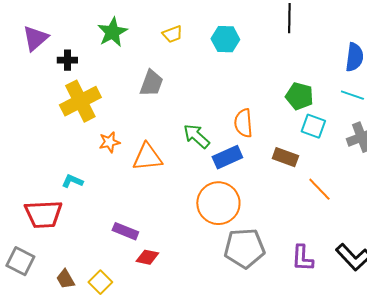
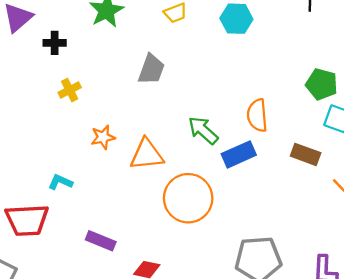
yellow cross: (80, 101) -> (70, 90), size x0.5
orange circle: (218, 203) -> (188, 198), moved
purple rectangle: (125, 231) -> (101, 241), moved

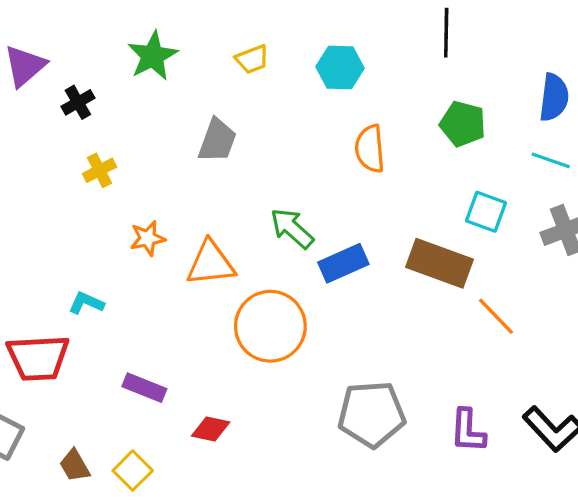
black cross: (55, 43) -> (78, 102), turned -30
green pentagon: (322, 84) -> (463, 124), moved
orange semicircle: (257, 115) -> (370, 149), moved
brown rectangle: (306, 154) -> (440, 263), size x1.5

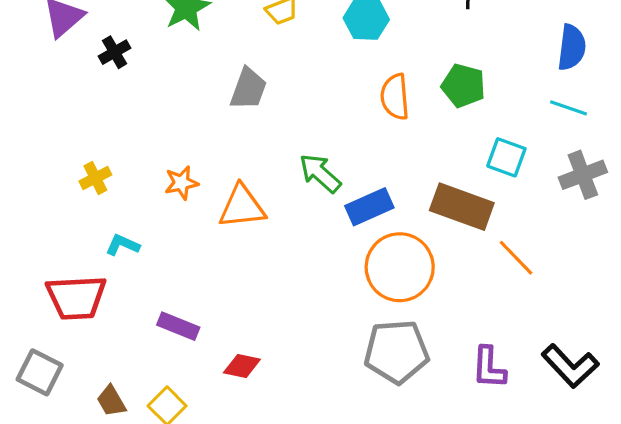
green pentagon: (463, 124) -> (463, 86), moved
yellow cross: (100, 170) -> (95, 178), moved
orange circle: (270, 326) -> (400, 267), moved

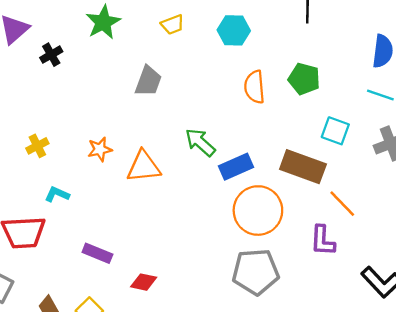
purple L-shape: (489, 368) -> (323, 241), moved

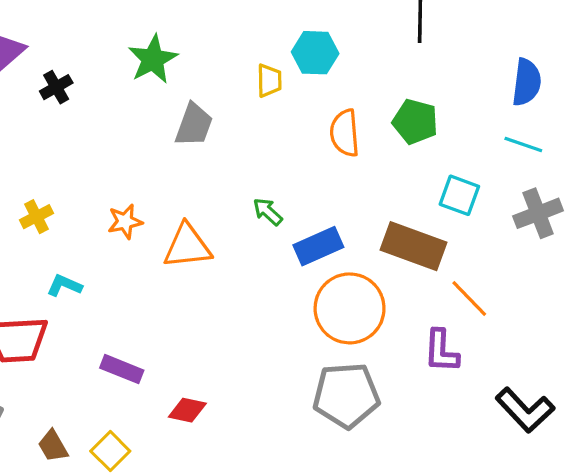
green star: (103, 22) -> (153, 59), moved
yellow trapezoid: (172, 25) -> (269, 81), moved, turned -70
green arrow: (200, 142) -> (268, 212), size x0.7

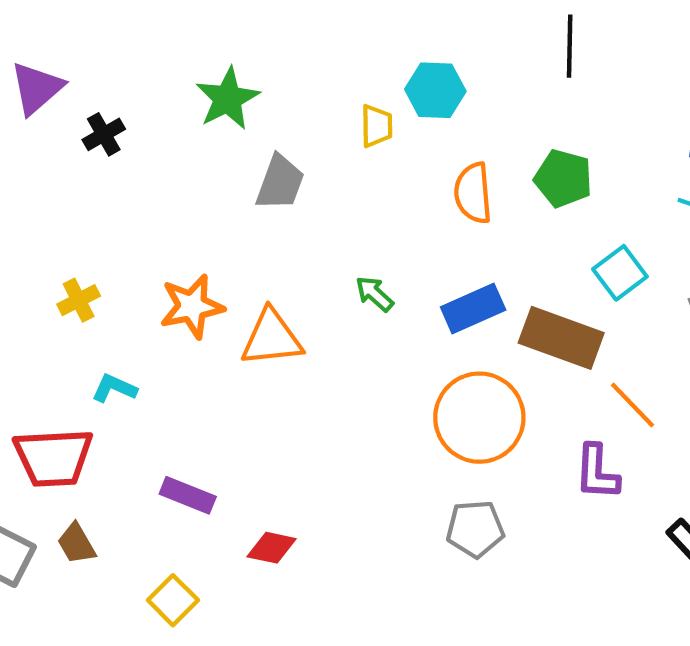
cyan square: (459, 195) -> (620, 273), turned 33
orange star: (125, 222) -> (192, 306), size x1.4
blue rectangle: (318, 246) -> (473, 308), moved
gray pentagon: (346, 395) -> (475, 529), size x0.7
brown trapezoid: (53, 446) -> (76, 544), moved

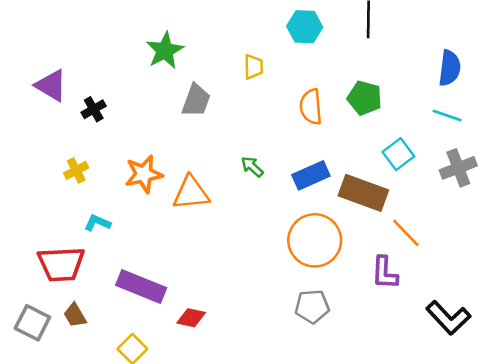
purple triangle: (37, 88) -> (51, 85), moved, turned -48
cyan hexagon: (435, 90) -> (305, 27), moved
black cross: (104, 134) -> (94, 109), moved
purple rectangle: (188, 495) -> (141, 287), size x1.5

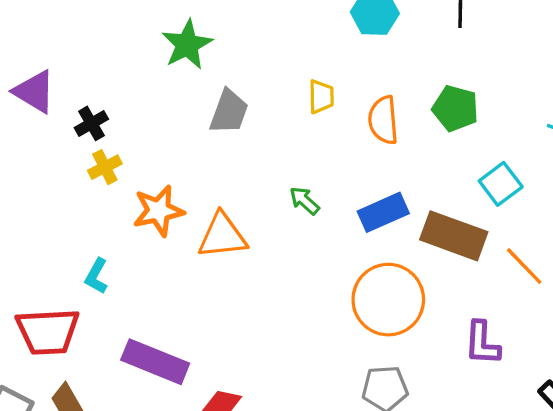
yellow trapezoid: (254, 67) -> (321, 97), moved
yellow cross: (76, 170) -> (105, 167), moved
cyan L-shape: (97, 223) -> (96, 276), turned -85
orange line: (406, 233) -> (524, 266), moved

